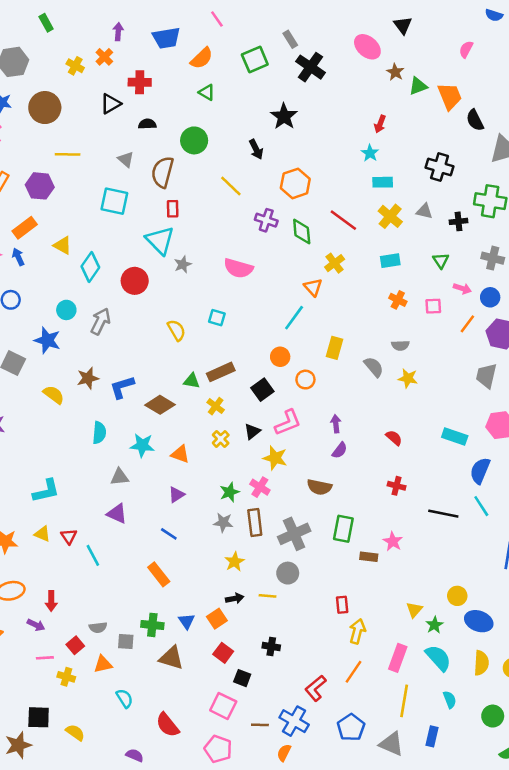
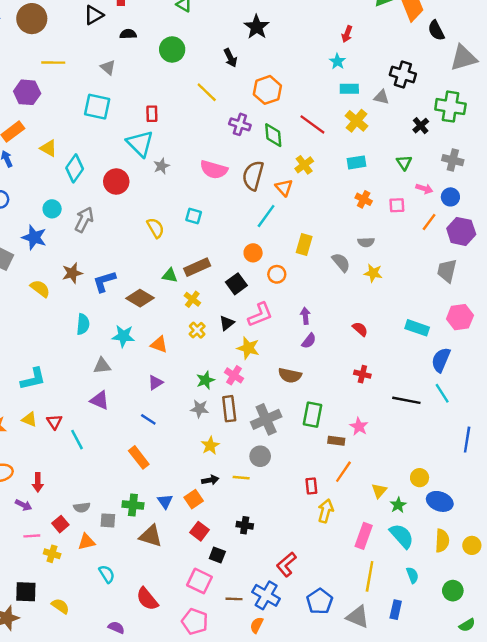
brown semicircle: (162, 172) -> (253, 176), moved
gray triangle: (424, 211) -> (381, 97), moved
black cross: (459, 221) -> (421, 126), turned -35
orange line: (354, 672) -> (343, 472), moved

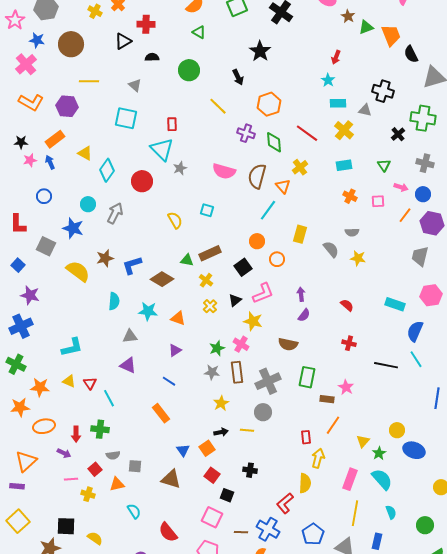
yellow semicircle: (40, 289) -> (78, 271), size x1.4
green cross: (133, 505) -> (100, 429), moved
yellow semicircle: (442, 541) -> (305, 483), moved

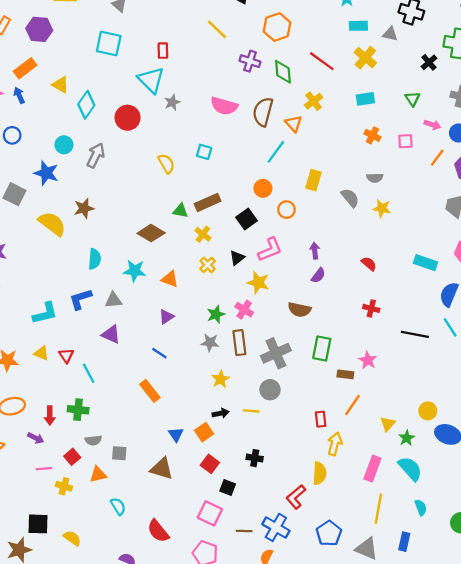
blue L-shape: (132, 265) -> (80, 299), moved

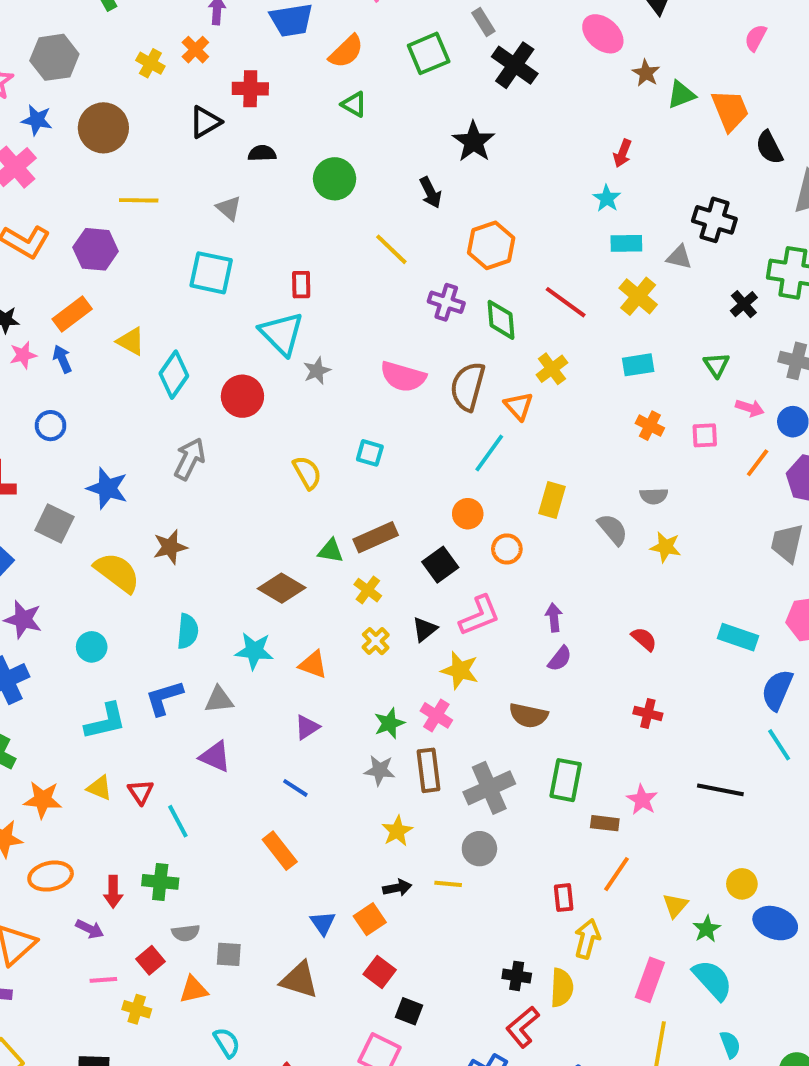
cyan circle: (64, 145) -> (92, 647), moved
black line: (415, 334) -> (720, 790), moved
black cross: (255, 458) -> (517, 976), moved

